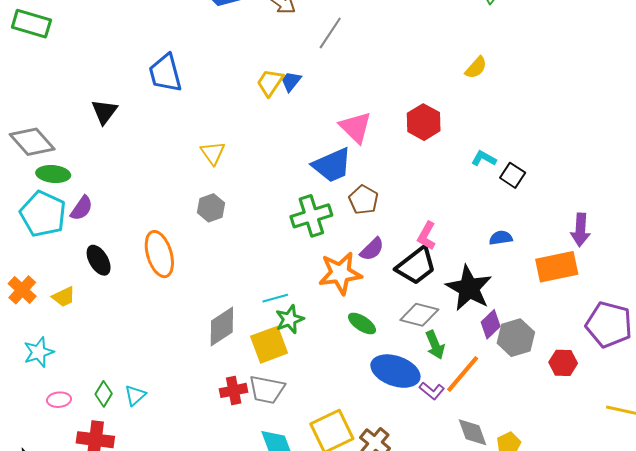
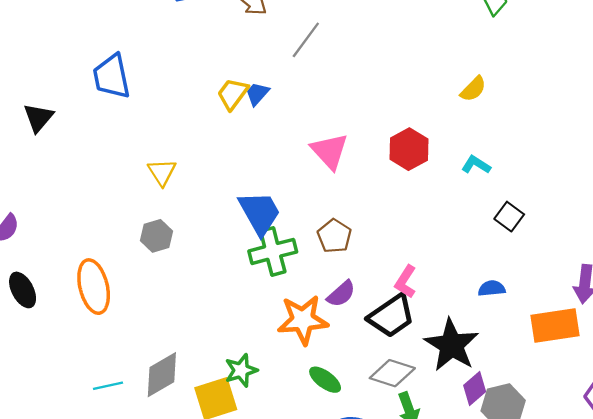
cyan L-shape: (484, 158) -> (476, 165), moved
blue trapezoid: (332, 165) -> (260, 213), moved, turned -99
cyan line: (275, 298) -> (108, 386), moved

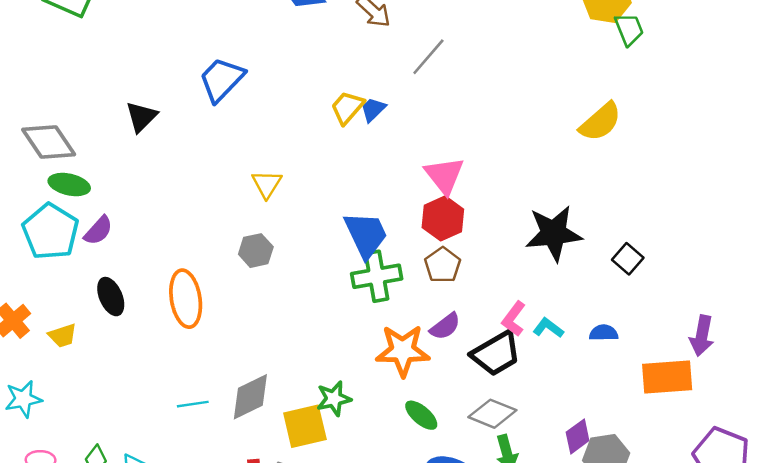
blue trapezoid: (112, 76) -> (222, 79), turned 51
yellow semicircle: (473, 89) -> (600, 122), size x1.5
red hexagon: (409, 149) -> (443, 218), moved
cyan L-shape: (476, 165) -> (548, 328), moved
black star: (452, 345) -> (554, 233), moved, turned 30

